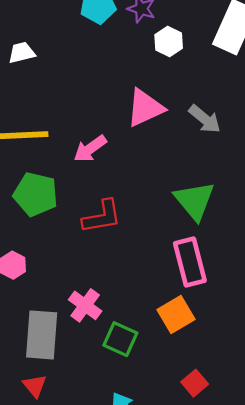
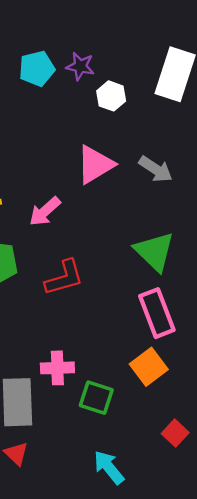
pink cross: (85, 305) -> (57, 368), turned -32

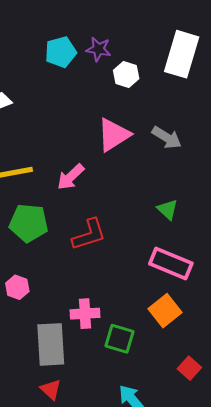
green triangle: (155, 251) -> (167, 210), size x0.6
pink rectangle: (157, 313) -> (171, 263), turned -45

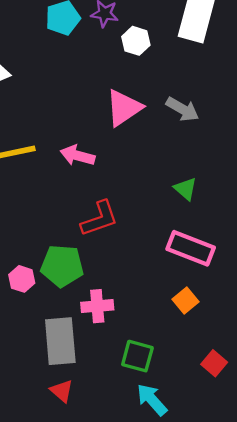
pink arrow: (71, 177) -> (77, 156), turned 60
green pentagon: (29, 223) -> (62, 266), moved
orange square: (165, 311) -> (186, 301), size x0.7
green square: (120, 339) -> (137, 356), moved

